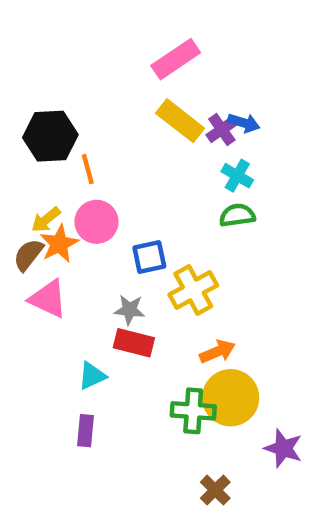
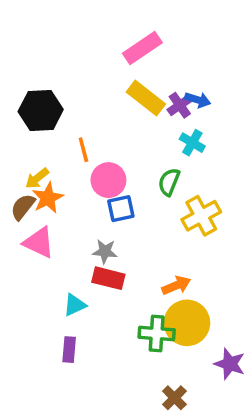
orange line: (88, 169) -> (83, 150), moved
green semicircle: (237, 215) -> (169, 182), moved, turned -60
pink circle: (96, 222) -> (108, 180), moved
yellow cross: (193, 290) -> (201, 216), moved

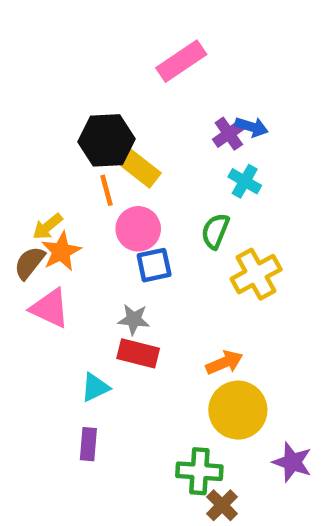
yellow rectangle: (146, 98) -> (136, 165), moved
black hexagon: (41, 110) -> (106, 140), moved
green cross: (157, 334) -> (199, 471), moved

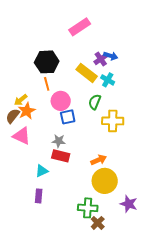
yellow rectangle: (136, 165) -> (87, 73), moved
yellow cross: (256, 274) -> (113, 121), turned 30

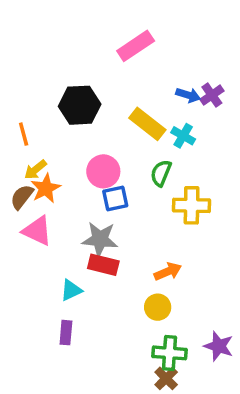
purple cross: (101, 59) -> (212, 95), moved
orange line: (47, 84) -> (24, 134), moved
gray star: (59, 141) -> (100, 239), size x1.5
yellow circle: (105, 181) -> (158, 307), moved, size x0.6
green cross: (88, 208) -> (169, 353), moved

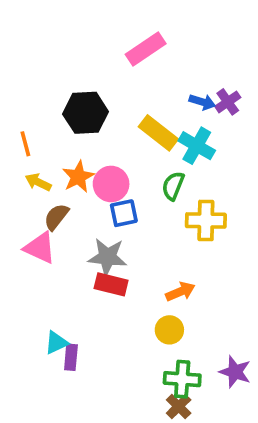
cyan cross: (183, 136) -> (197, 146), size x1.4
yellow arrow: (35, 170) -> (38, 182), turned 65
orange star: (46, 188) -> (78, 177), moved
brown semicircle: (22, 197) -> (56, 217), moved
cyan triangle: (71, 290) -> (56, 343), moved

